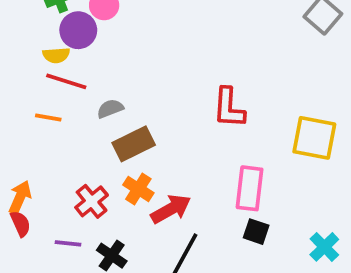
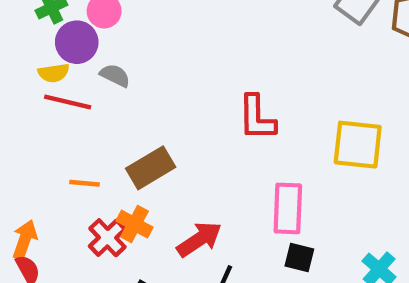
gray semicircle: (110, 109) -> (115, 75), moved, turned 52
orange line: (48, 118) -> (84, 183), moved
orange cross: (138, 189) -> (134, 224), moved

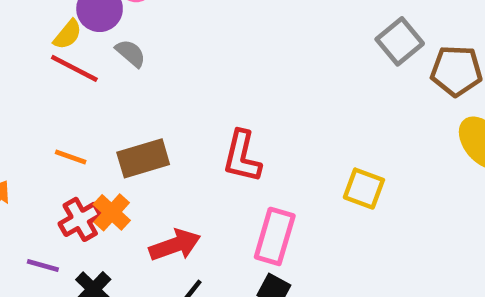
yellow semicircle: (54, 73) -> (68, 35), turned -56
red L-shape: (257, 118) -> (242, 156), moved
yellow square: (358, 145) -> (364, 189), size x0.7

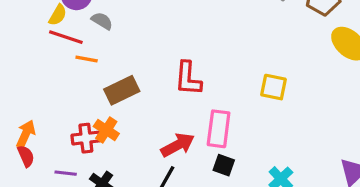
orange line: (71, 157) -> (87, 59), moved
red cross: (80, 219) -> (86, 138), turned 32
red arrow: (175, 245) -> (178, 145), moved

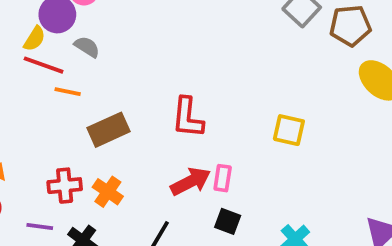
pink rectangle: (219, 129) -> (223, 178), size x0.6
orange cross: (106, 130) -> (108, 192), moved
red arrow: (178, 145) -> (191, 181), moved

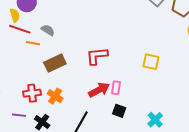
yellow semicircle: (35, 39) -> (15, 15), turned -48
gray semicircle: (87, 47) -> (48, 30), moved
red L-shape: (188, 118) -> (97, 56), turned 80

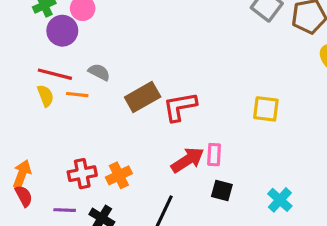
yellow semicircle: (15, 15) -> (45, 96), moved
brown rectangle: (55, 63) -> (143, 97), moved
orange cross: (55, 96) -> (119, 175), turned 35

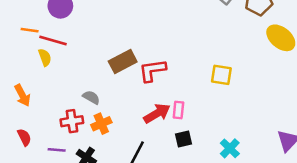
gray semicircle: (99, 72) -> (91, 97), moved
orange line: (77, 95) -> (30, 30), moved
orange arrow: (22, 174) -> (22, 95), moved, turned 130
black square: (222, 191) -> (184, 139), turned -30

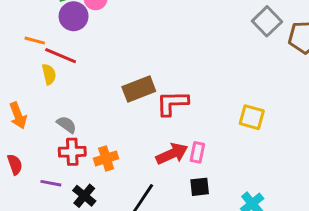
gray semicircle: (91, 97) -> (67, 125), moved

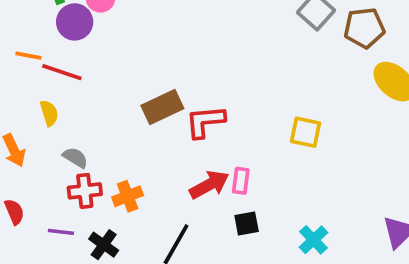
yellow semicircle: (49, 74) -> (49, 113), moved

